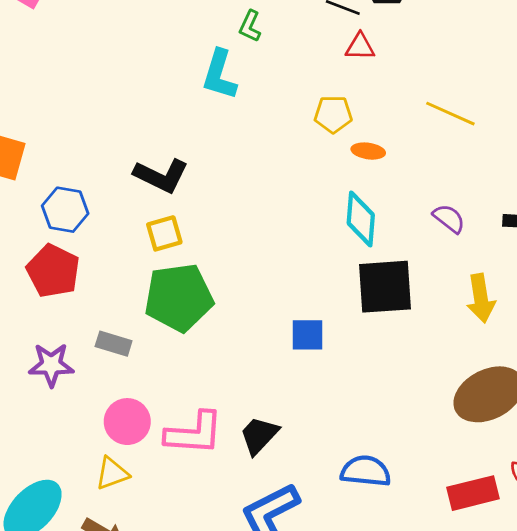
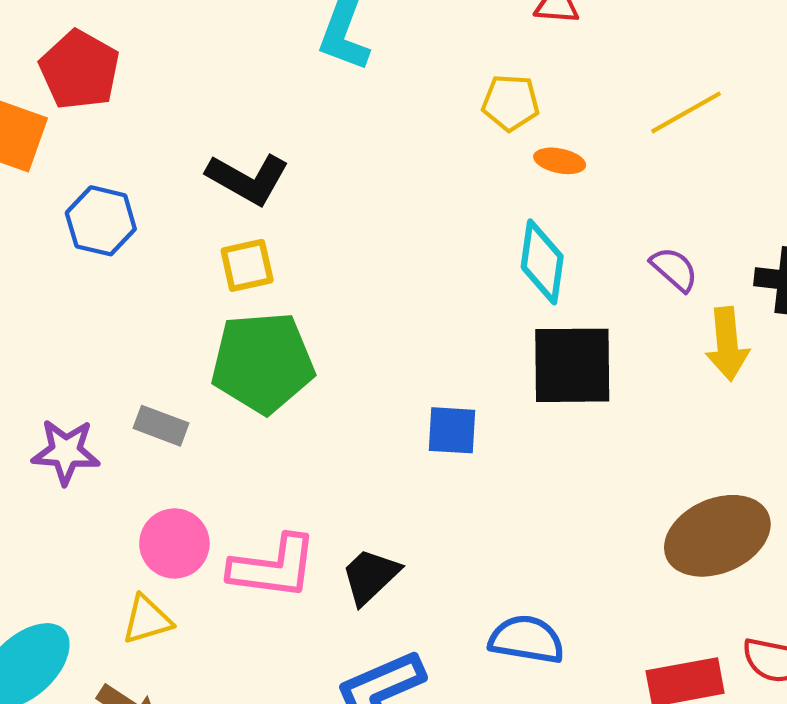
yellow line: (450, 114) -> (686, 112), turned -57
red pentagon: (53, 271) -> (79, 70), moved
yellow arrow: (481, 298) -> (727, 344), moved

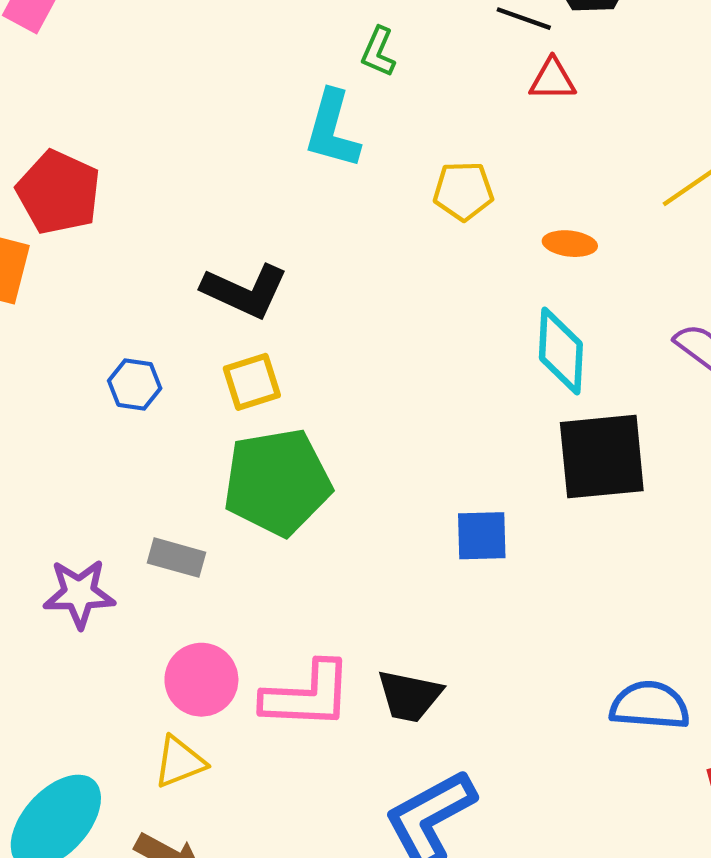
yellow pentagon: (511, 103) -> (463, 191), moved
blue hexagon: (101, 221) -> (135, 384), moved, size x0.7
black trapezoid: (370, 576) -> (409, 696), turned -120
blue semicircle: (527, 639) -> (650, 705), moved

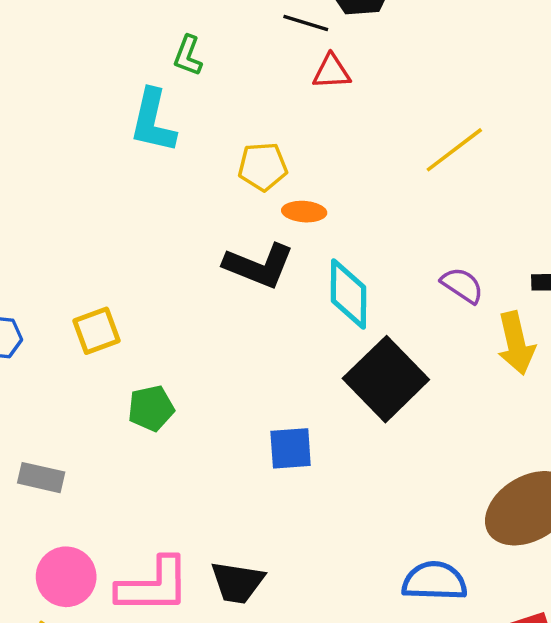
orange ellipse: (570, 244) -> (304, 212), moved
black L-shape: (245, 291) -> (259, 266), moved
black square: (602, 457) -> (386, 379), turned -36
green pentagon: (277, 482) -> (151, 408), moved, size x0.5

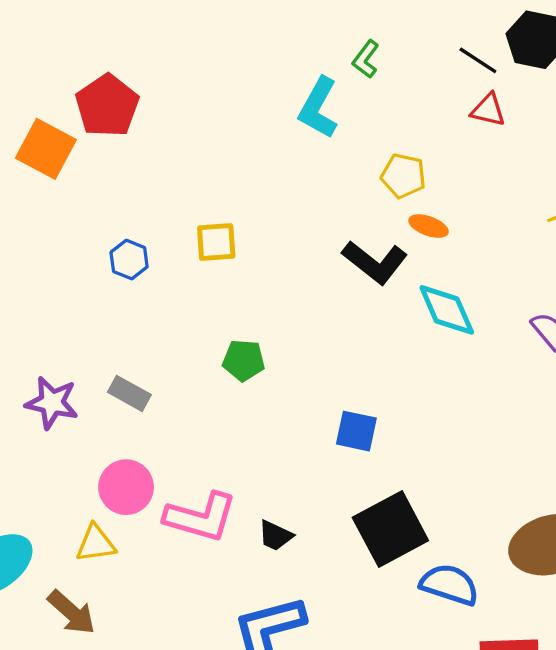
cyan diamond: (348, 294) -> (447, 310), turned -40
yellow square: (96, 331) -> (216, 242), moved
black square: (386, 379) -> (390, 529), moved
black trapezoid: (237, 582) -> (275, 536), size x0.7

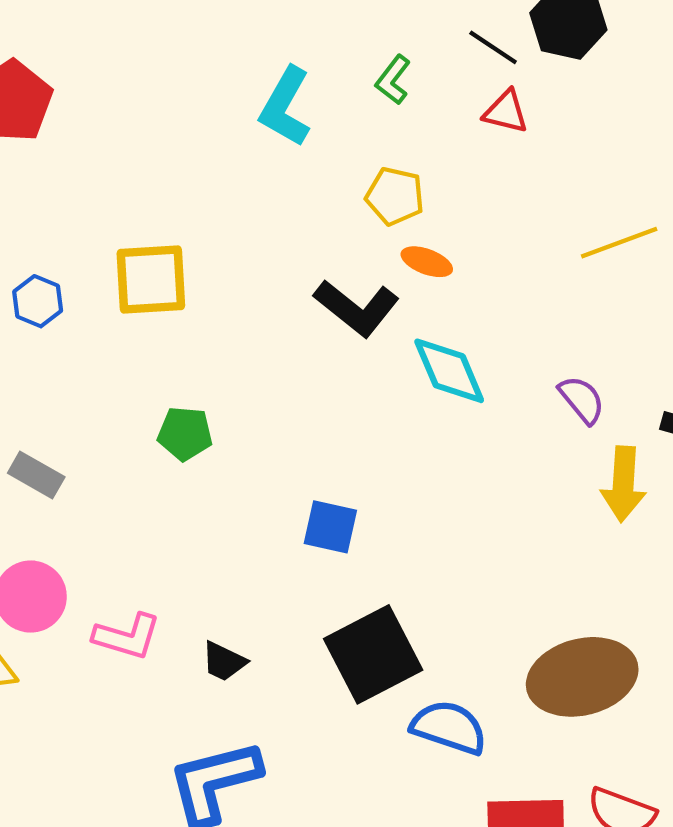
green L-shape: (366, 59) -> (393, 80), moved
yellow square: (216, 242) -> (151, 280), size x1.4
pink L-shape: (201, 517) -> (127, 636), size x0.7

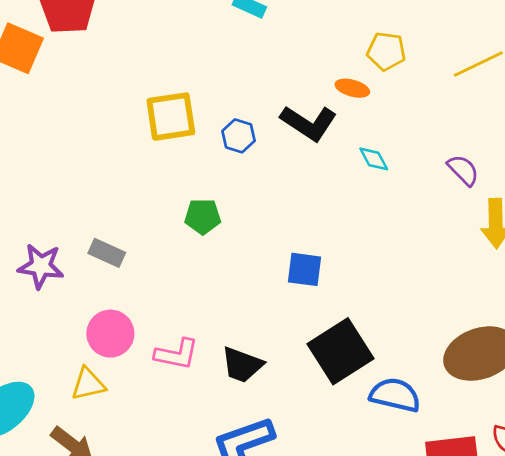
yellow pentagon: (395, 196) -> (386, 51), moved
blue hexagon: (38, 301) -> (239, 136), moved
cyan diamond: (449, 371) -> (374, 159), size x0.6
black trapezoid: (224, 661) -> (242, 365), size x1.4

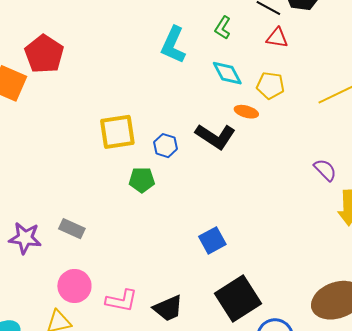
cyan diamond: (374, 159) -> (227, 73), moved, size x1.4
green pentagon: (203, 216) -> (142, 180), moved
blue square: (304, 269) -> (212, 240), turned -36
black trapezoid: (242, 365) -> (168, 308), turned -44

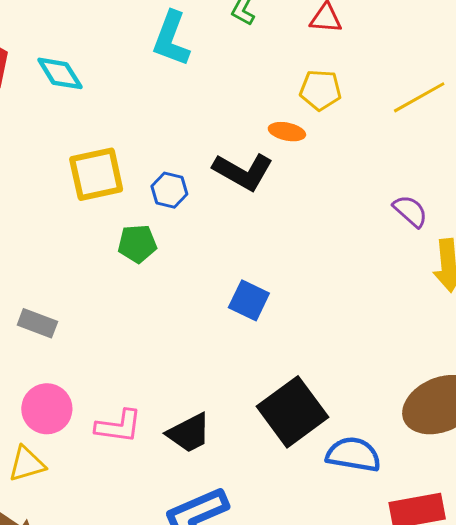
cyan diamond: (227, 73) -> (60, 73), moved
blue square: (212, 240) -> (249, 300), moved, turned -32

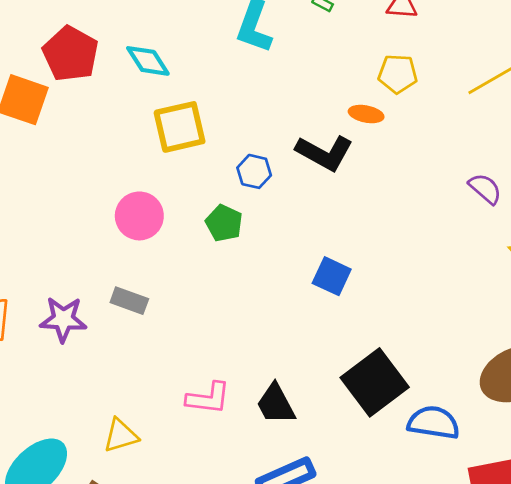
yellow square: (96, 174) -> (180, 127), moved
green pentagon: (137, 244) -> (224, 223), turned 30
pink circle: (47, 409) -> (139, 216), moved
black trapezoid: (189, 433) -> (276, 404), turned 90

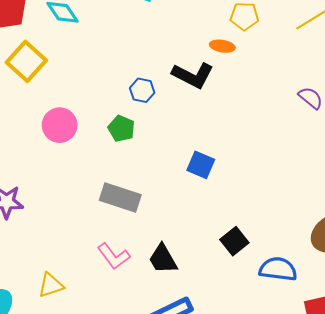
yellow square: (180, 127) -> (26, 61), moved, turned -33
gray rectangle: (129, 301) -> (120, 198), moved, size x1.5
black square: (375, 382) -> (234, 241), size x0.6
pink L-shape: (208, 398) -> (114, 256), turned 48

